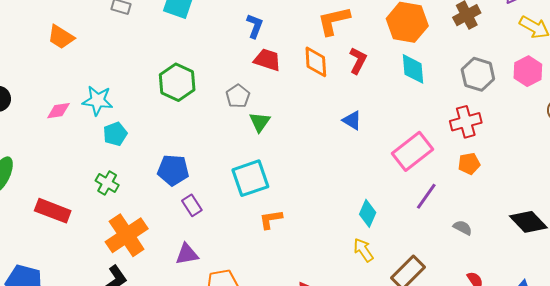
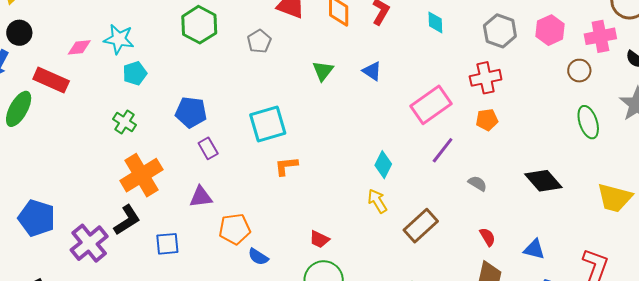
cyan diamond: (413, 69) -> (435, 22), size x0.7
green triangle: (260, 122) -> (323, 71), moved
red rectangle: (53, 211) -> (51, 80), moved

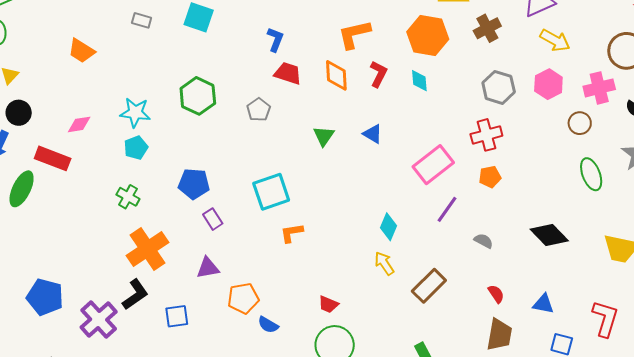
cyan diamond: (435, 22) -> (419, 81), moved
cyan star: (119, 39) -> (135, 113), moved

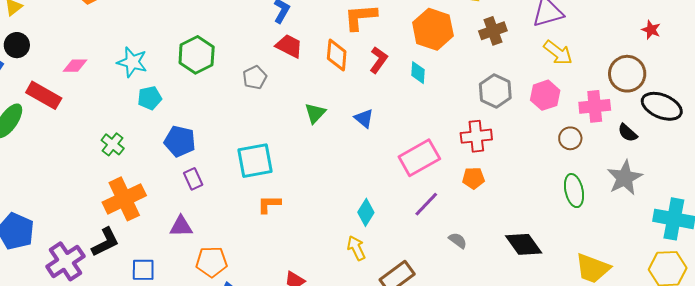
cyan pentagon: (136, 148) -> (150, 98), moved

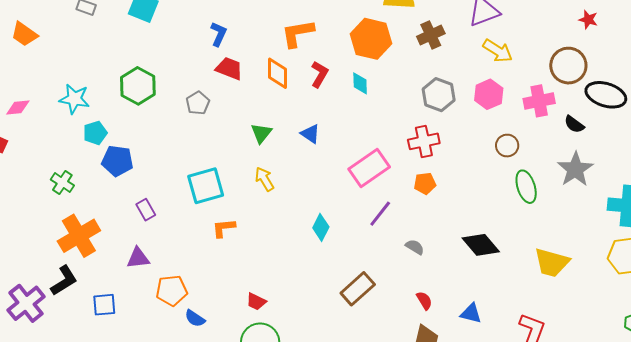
brown circle: (570, 138) -> (507, 146), moved
blue pentagon: (180, 141) -> (117, 161), moved
yellow arrow: (356, 248) -> (264, 179), moved

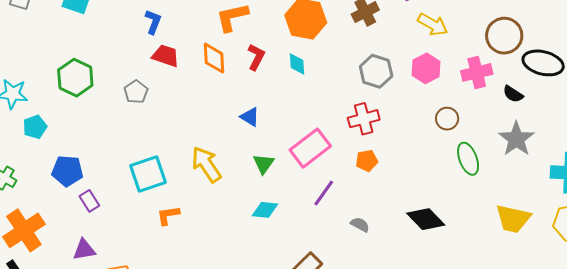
green triangle: (261, 133) -> (264, 164), moved
blue pentagon: (117, 161) -> (67, 171), moved
yellow arrow: (264, 179) -> (206, 164), size x1.5
cyan diamond: (321, 227) -> (265, 210), turned 72
yellow trapezoid: (552, 263) -> (513, 219), moved

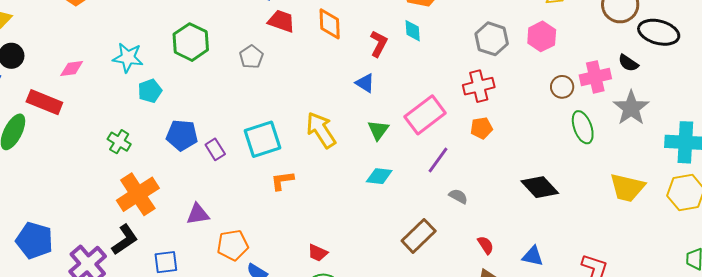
red L-shape: (256, 57) -> (379, 44), moved
pink cross: (477, 72) -> (595, 77), moved
purple rectangle: (89, 201) -> (215, 149), moved
gray semicircle: (360, 225) -> (458, 196), moved

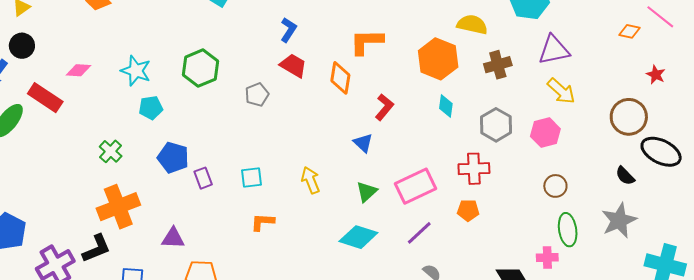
cyan diamond: (413, 31) -> (446, 106), moved
pink cross: (595, 77) -> (547, 258), moved, size x0.7
yellow arrow: (321, 130) -> (311, 180), size x0.7
cyan square: (263, 139) -> (251, 178), size x0.6
cyan diamond: (379, 176) -> (358, 237), size x1.4

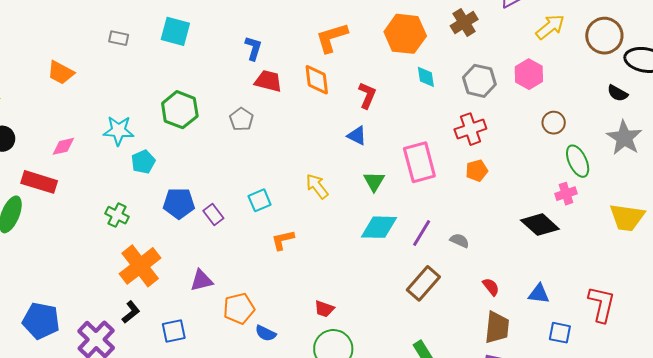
yellow arrow: (561, 91) -> (550, 27), moved, turned -64
pink rectangle: (416, 186) -> (419, 162), turned -63
purple line: (419, 233) -> (422, 233), moved
black L-shape: (96, 248) -> (131, 312), size x0.7

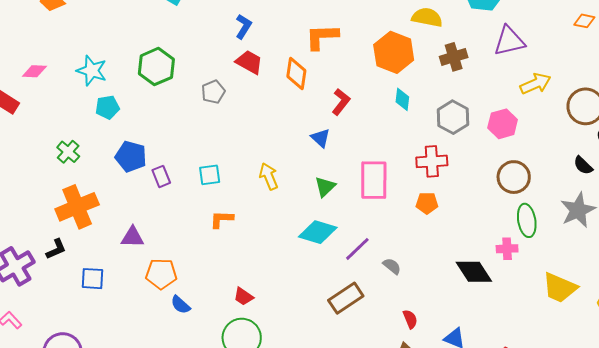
brown circle: (554, 123) -> (514, 177), size x1.4

